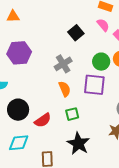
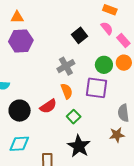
purple hexagon: (19, 53) -> (21, 41), moved
green square: (72, 114) -> (74, 117), turned -32
red semicircle: (43, 120) -> (48, 106), moved

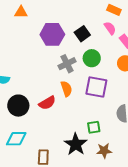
purple hexagon: (21, 41) -> (52, 34), moved
green circle: (104, 65) -> (92, 58), moved
green square: (74, 117) -> (94, 127), moved, turned 32
brown star: (117, 135) -> (104, 151), moved

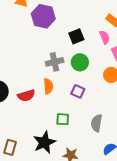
purple hexagon: (52, 34) -> (43, 16), moved
purple square: (96, 87) -> (78, 91), size x0.6
green square: (94, 127) -> (63, 119), moved

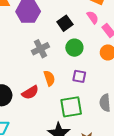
gray cross: (55, 62) -> (40, 49), moved
green square: (63, 119) -> (71, 107), size x1.6

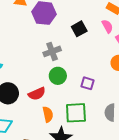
green circle: (74, 48) -> (58, 76), moved
orange semicircle: (49, 78) -> (48, 114), moved

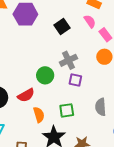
gray cross: (52, 51) -> (69, 60), moved
green square: (76, 113) -> (67, 110), size x0.7

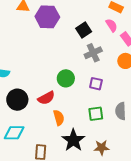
gray cross: (69, 60) -> (93, 53), moved
green square: (67, 110) -> (96, 114), moved

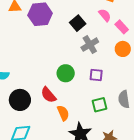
red semicircle: (46, 98) -> (48, 95), turned 84

